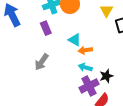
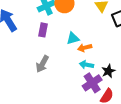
purple rectangle: (46, 28) -> (43, 30), turned 40
cyan triangle: (75, 40) -> (73, 38), turned -40

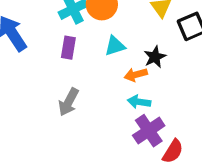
cyan triangle: (73, 38) -> (115, 46), moved
black star: (108, 71) -> (155, 57), moved

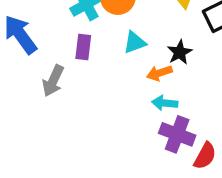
gray arrow: (69, 102) -> (53, 81), moved
purple cross: (149, 131) -> (177, 134), turned -32

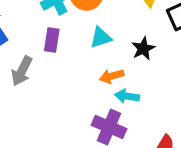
orange arrow: (159, 73) -> (112, 76), moved
purple cross: (177, 134) -> (109, 127), moved

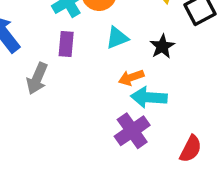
cyan arrow: (127, 96) -> (149, 97), size x1.4
purple cross: (109, 127) -> (132, 131), turned 36

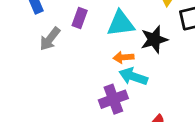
cyan triangle: (117, 38) -> (121, 24), size x1.5
black star: (162, 46) -> (154, 40), size x1.4

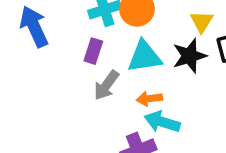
gray arrow: (50, 39) -> (106, 85), moved
black star: (154, 40) -> (190, 56), moved

